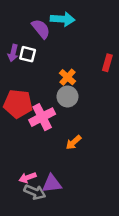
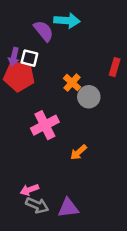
gray circle: (67, 97) -> (89, 97), moved
red pentagon: (18, 104) -> (19, 76), moved
purple triangle: (52, 184) -> (68, 208), moved

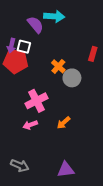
pink arrow: (29, 190) -> (30, 125), moved
gray arrow: (37, 205) -> (20, 165), moved
purple triangle: (68, 208) -> (66, 170), moved

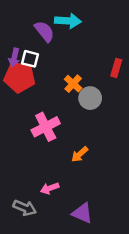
pink arrow: (30, 125) -> (50, 188), moved
purple triangle: (66, 170) -> (82, 213), turned 30

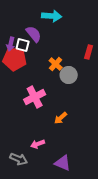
purple semicircle: (44, 31) -> (34, 34), moved

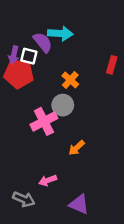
cyan arrow: (52, 16) -> (60, 34), moved
gray circle: (69, 75) -> (63, 105), moved

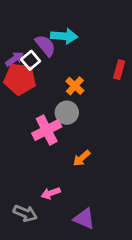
purple arrow: (14, 55) -> (14, 59), turned -138
white square: (29, 56) -> (31, 60), turned 36

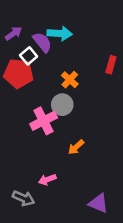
purple arrow: (14, 59) -> (14, 33), moved
purple triangle: (84, 219) -> (98, 203), moved

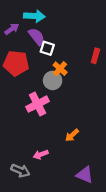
cyan arrow: (60, 33) -> (34, 16), moved
white square: (29, 56) -> (47, 48), moved, turned -32
gray circle: (62, 105) -> (53, 80), moved
orange arrow: (76, 147) -> (72, 135), moved

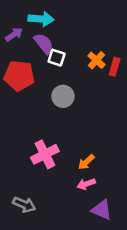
orange cross: (60, 69) -> (96, 60), moved
pink cross: (38, 104) -> (45, 154), moved
pink arrow: (41, 154) -> (86, 184), moved

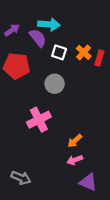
cyan arrow: (41, 19) -> (49, 24), moved
white square: (57, 58) -> (59, 52), moved
pink cross: (45, 154) -> (39, 120), moved

